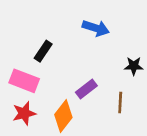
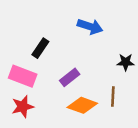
purple rectangle: (86, 89) -> (70, 77), moved
orange diamond: (63, 116) -> (82, 105), moved, turned 72

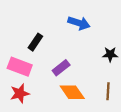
brown line: (113, 96) -> (108, 91), moved
orange diamond: (82, 105) -> (72, 92), turned 35

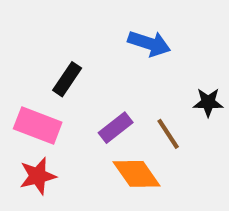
brown line: (108, 91) -> (168, 134), moved, turned -36

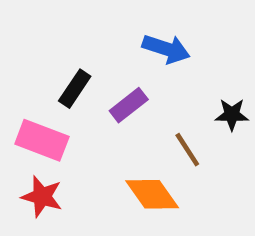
purple rectangle: (116, 128) -> (129, 105), moved
red star: (38, 176) -> (42, 197), turned 30

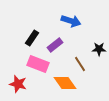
pink rectangle: (42, 140) -> (38, 64), moved

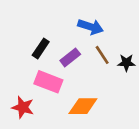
brown line: (80, 64) -> (102, 55), moved
orange diamond: (65, 83) -> (83, 106), turned -55

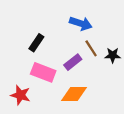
purple rectangle: (70, 57) -> (73, 62), moved

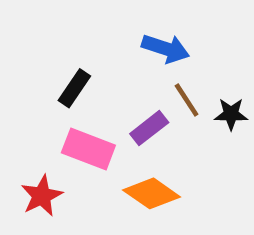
orange diamond: (74, 94) -> (152, 193), turned 35
red star: (20, 95) -> (42, 196), turned 30

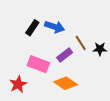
blue arrow: (166, 49) -> (54, 27), moved
black rectangle: (74, 88) -> (32, 28), moved

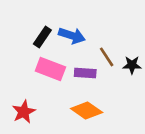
purple rectangle: (65, 55) -> (85, 73), turned 42
pink rectangle: (38, 64) -> (50, 69), moved

